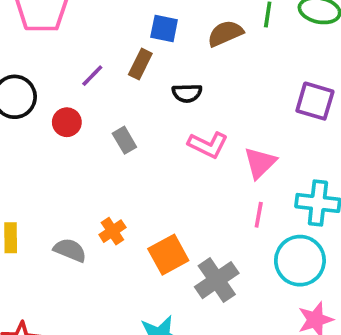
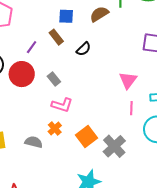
brown rectangle: (140, 64) -> (56, 37), turned -56
black semicircle: (187, 93) -> (84, 49), turned -35
red circle: (67, 122) -> (22, 74), size x1.6
pink L-shape: (208, 145) -> (62, 105), moved

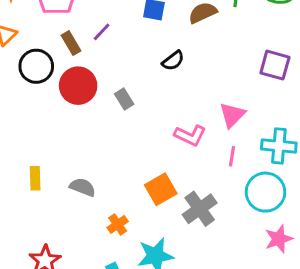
brown rectangle: (56, 37) -> (71, 43), moved
purple line: (32, 47) -> (102, 32), moved
pink L-shape: (62, 105) -> (190, 135), moved
orange cross: (55, 128) -> (118, 224), moved

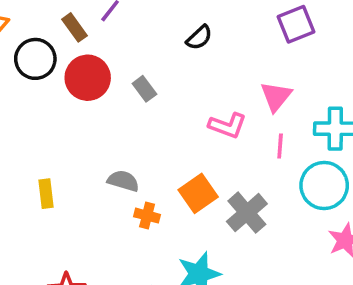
purple square: (275, 65) -> (296, 24), moved, turned -32
gray semicircle: (83, 187) -> (123, 181), moved
orange cross: (118, 224) -> (147, 216), moved, turned -36

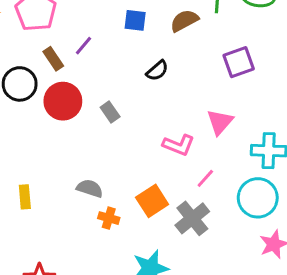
pink line: (280, 146) -> (205, 178), moved, turned 36

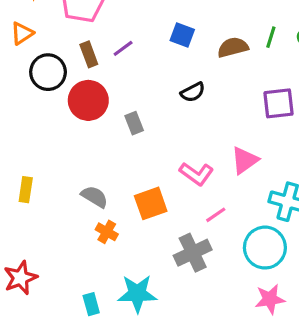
orange square: (152, 201) -> (151, 203), moved

